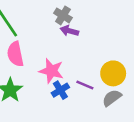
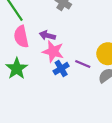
purple arrow: (69, 31) -> (47, 35), moved

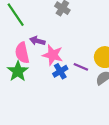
purple arrow: (47, 35) -> (37, 41), moved
pink semicircle: (21, 37) -> (22, 53), moved

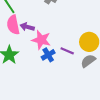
pink semicircle: (22, 53) -> (13, 25), moved

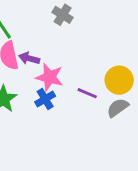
blue cross: (48, 55) -> (45, 99), moved

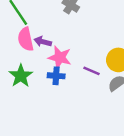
blue cross: (45, 99) -> (56, 76), turned 35

